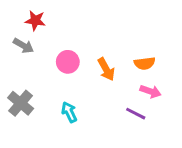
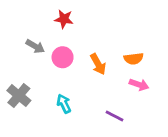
red star: (35, 21) -> (64, 19), moved
gray arrow: (23, 46) -> (35, 46), moved
purple line: (136, 114) -> (114, 116), moved

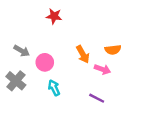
gray arrow: (35, 46) -> (22, 51), moved
pink circle: (63, 57) -> (45, 62), moved
pink arrow: (139, 85) -> (102, 69), moved

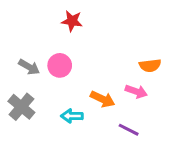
orange arrow: (83, 54) -> (103, 99), moved, turned -36
pink circle: (45, 62) -> (60, 65), moved
cyan arrow: (54, 88) -> (72, 116), turned -63

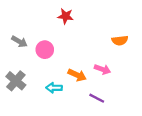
red star: (72, 21) -> (66, 16), moved
orange semicircle: (150, 65) -> (120, 40), moved
gray arrow: (29, 67) -> (19, 42), moved

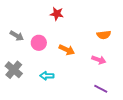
pink arrow: (103, 69) -> (99, 60), moved
orange arrow: (77, 75) -> (67, 50), moved
purple line: (97, 98) -> (101, 89), moved

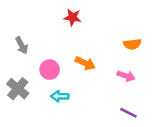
gray arrow: (17, 36) -> (22, 45), turned 32
pink circle: (39, 43) -> (50, 70), moved

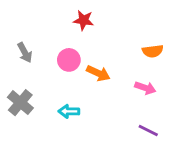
pink circle: (50, 70) -> (69, 60), moved

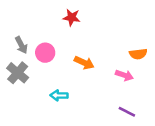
orange semicircle: (153, 51) -> (138, 54), moved
pink circle: (69, 60) -> (45, 53), moved
gray cross: (20, 103) -> (18, 73), moved

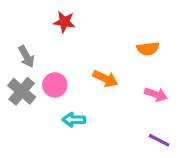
red star: (72, 17) -> (64, 22), moved
pink circle: (45, 53) -> (55, 85), moved
orange semicircle: (138, 54) -> (148, 49), moved

